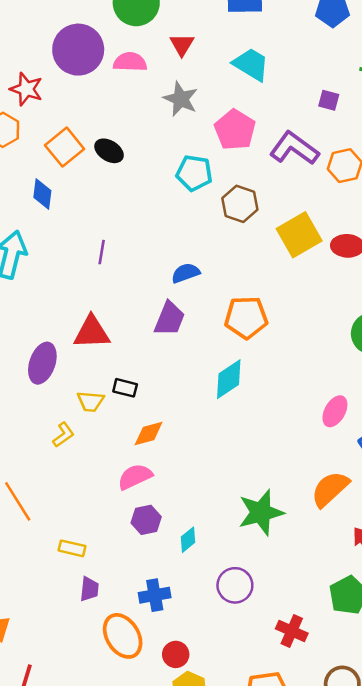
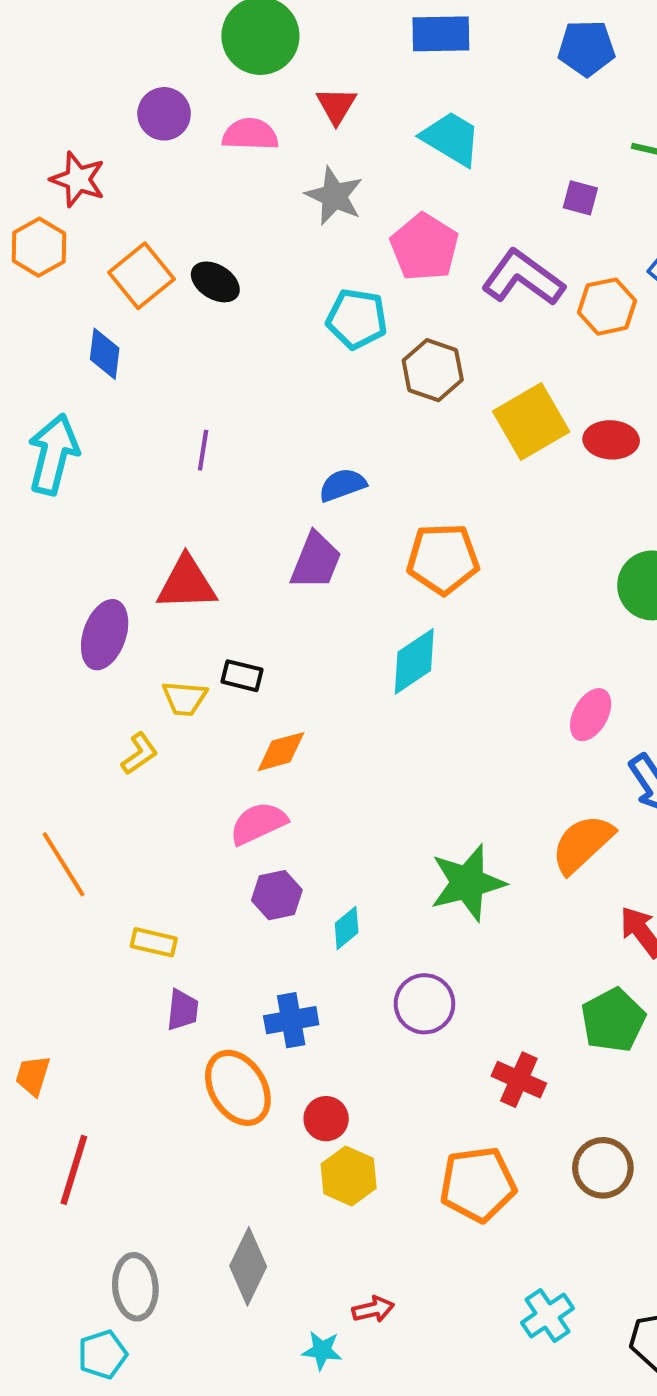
purple circle: (78, 50) -> (164, 114), size x0.6

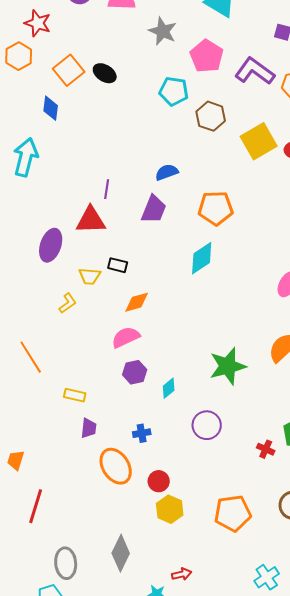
purple line: (203, 450) -> (107, 189), moved
blue cross: (291, 1020) -> (142, 433), size x0.7
red cross: (519, 1080) -> (266, 449), moved, size x0.7

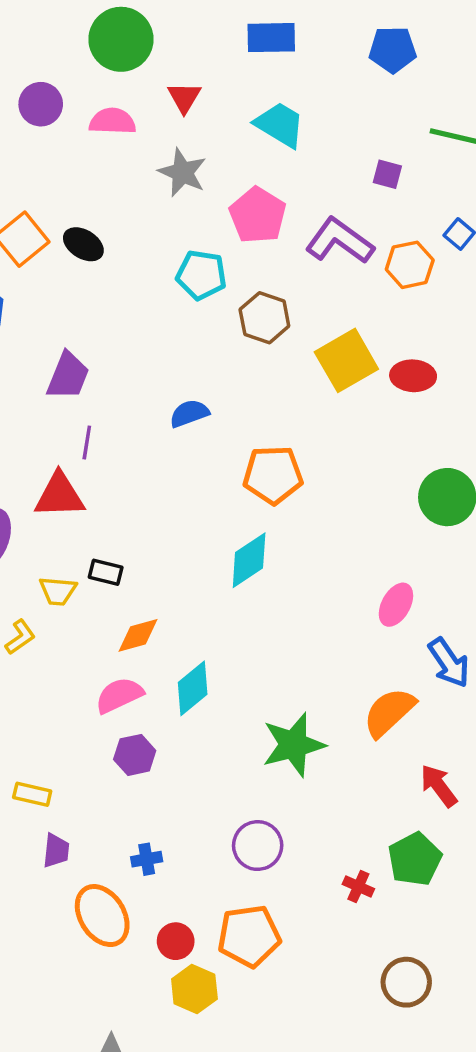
purple trapezoid: (154, 209) -> (68, 376), moved
cyan diamond: (169, 388) -> (193, 688), moved, size x1.5
orange pentagon: (233, 513) -> (249, 936), moved

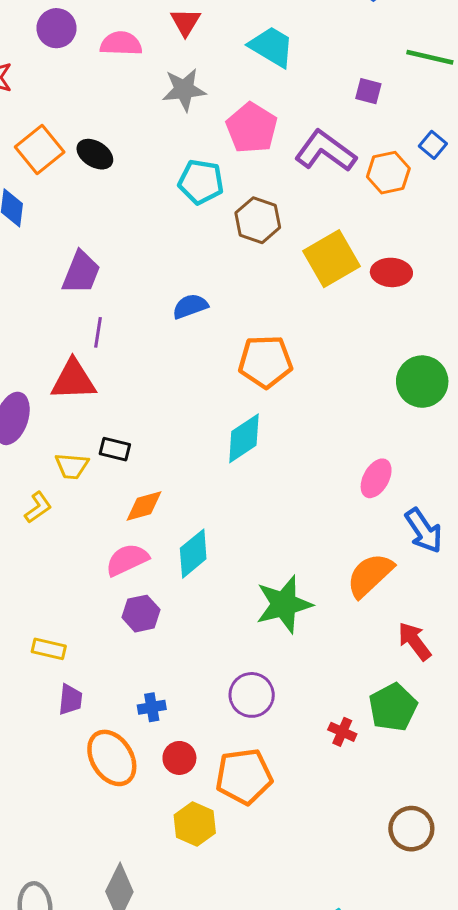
gray star: (182, 173) -> (184, 90), turned -30
red circle: (176, 941) -> (179, 758), moved
brown circle: (406, 982) -> (411, 829), moved

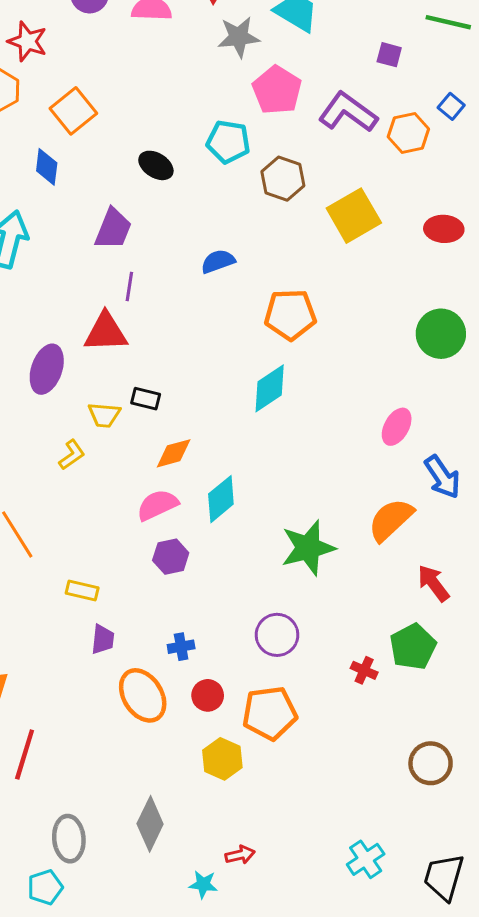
gray star: (184, 90) -> (239, 37), moved
black ellipse: (95, 154) -> (156, 165), moved
red ellipse: (391, 272) -> (444, 229), moved

